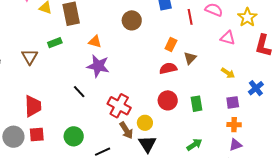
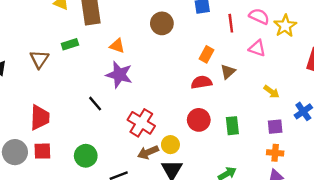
yellow star: (247, 17) -> (285, 26), moved
pink triangle: (228, 38) -> (257, 48), moved
brown arrow: (126, 130) -> (148, 152), turned 96

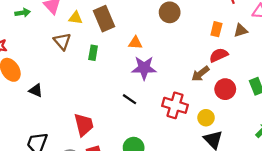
green rectangle: (70, 44) -> (93, 53), turned -48
brown triangle: (39, 59) -> (62, 41), moved
brown triangle: (228, 72) -> (241, 30), moved, turned 40
brown arrow: (148, 152) -> (200, 74), moved

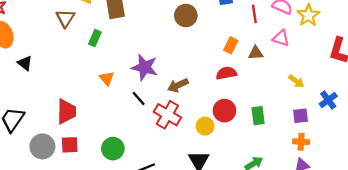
orange triangle: (135, 43) -> (107, 78), moved, turned 32
brown arrow: (200, 74) -> (178, 85), moved
black line: (130, 99) -> (139, 98), moved
yellow circle: (206, 118) -> (205, 126), moved

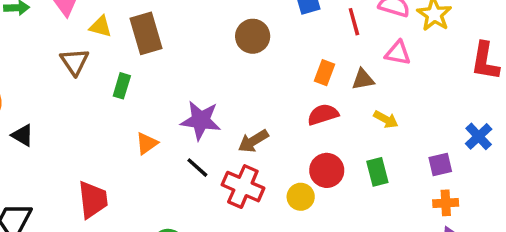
orange triangle: (107, 78) -> (147, 143), turned 42
yellow arrow: (296, 81) -> (386, 119), moved

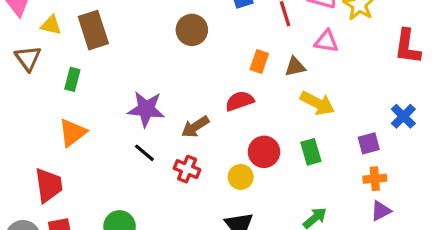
red semicircle: (323, 114) -> (240, 101), moved
yellow arrow: (386, 119) -> (317, 103), size x1.5
orange triangle: (147, 143) -> (73, 133), moved, size x1.4
red cross: (243, 187) -> (187, 169), size x0.7

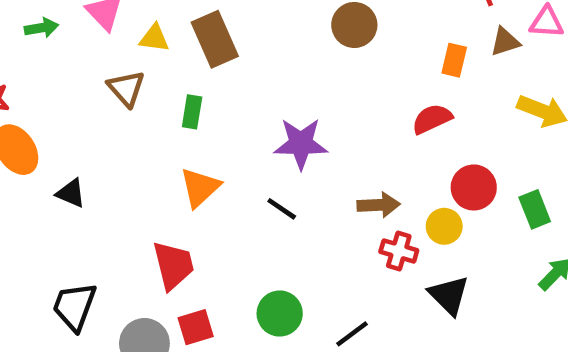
brown triangle: (295, 67) -> (505, 42), moved
brown arrow: (195, 127) -> (379, 205), moved, turned -144
green rectangle: (311, 152) -> (535, 209), moved
black line: (144, 153) -> (282, 209), moved
red cross: (187, 169) -> (399, 251), moved

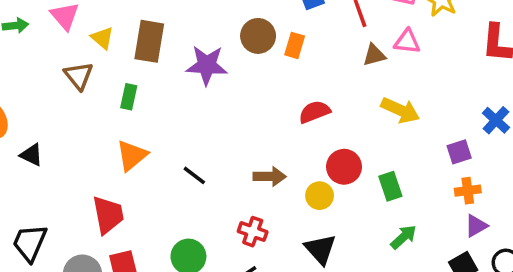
yellow triangle: (154, 38) -> (102, 38), turned 30
brown rectangle: (215, 39) -> (149, 41), turned 30
orange rectangle: (454, 60) -> (295, 45), moved
purple star: (301, 144) -> (207, 65), moved
red cross: (399, 251) -> (253, 232), moved

